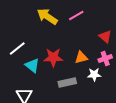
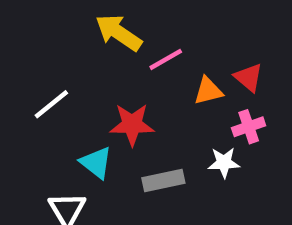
pink line: (76, 16) -> (166, 59), moved
orange triangle: (81, 58) -> (208, 91), moved
cyan triangle: (32, 66) -> (96, 163), moved

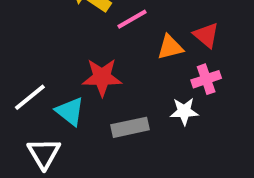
white line: (51, 104) -> (30, 97), moved

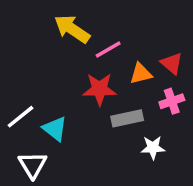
red star: (102, 77) -> (100, 89), moved
white star: (184, 111) -> (153, 148), moved
gray rectangle: (130, 127) -> (127, 118), moved

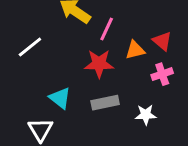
pink line: (108, 50) -> (107, 29), turned -35
white line: (20, 117) -> (30, 47), moved
gray rectangle: (127, 118) -> (105, 103), moved

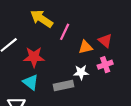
red star: (99, 64) -> (34, 57), moved
white star: (146, 115) -> (81, 72), moved

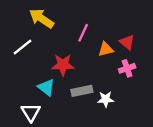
yellow arrow: (42, 19) -> (42, 18), moved
red star: (34, 57) -> (63, 65), moved
white star: (81, 72) -> (106, 99), moved

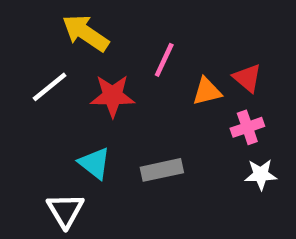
red star: (63, 65) -> (113, 96), moved
white star: (106, 99) -> (261, 174), moved

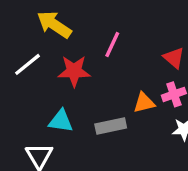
orange triangle: (207, 91) -> (144, 103), moved
cyan triangle: (95, 163) -> (61, 121), turned -30

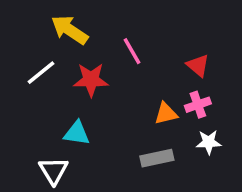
pink line: (112, 44) -> (132, 51), turned -55
gray rectangle: (111, 126) -> (157, 158), moved

